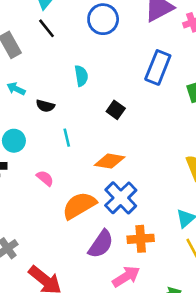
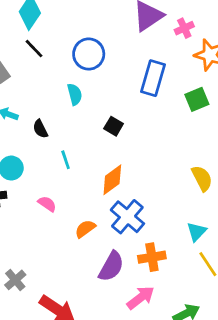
blue circle: (103, 19) -> (89, 54), moved
black semicircle: (45, 106) -> (40, 129), turned 54
orange diamond: (110, 161) -> (112, 180), turned -40
orange semicircle: (79, 206) -> (85, 229), size x0.6

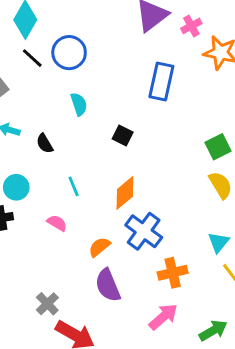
blue circle: (89, 54) -> (69, 53), moved
green square: (197, 99) -> (218, 147), moved
cyan line: (66, 160) -> (74, 186), moved
purple semicircle: (111, 266) -> (108, 285), moved, turned 132
gray cross: (15, 280) -> (47, 304), moved

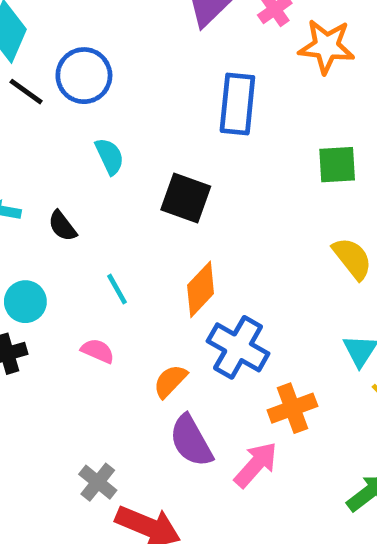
black square: (123, 135) -> (186, 198), size x1.5
green square: (218, 147) -> (337, 165), moved, turned 30
pink arrow: (163, 317) -> (256, 465), moved

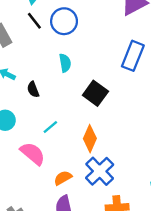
cyan line: (117, 289) -> (50, 127), turned 63
orange diamond: (201, 289) -> (90, 139), turned -36
pink semicircle: (98, 351) -> (33, 154), size x1.6

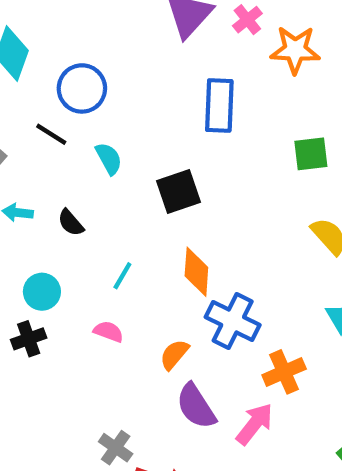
black line: (34, 21) -> (51, 134), moved
black square: (95, 93) -> (178, 191), turned -35
pink semicircle: (33, 154) -> (108, 332), size x0.6

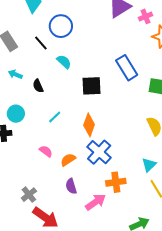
blue rectangle: (219, 106) -> (127, 68), moved, turned -50
cyan semicircle: (109, 159) -> (64, 62), turned -35
pink semicircle: (108, 332) -> (46, 151), moved
purple semicircle: (196, 406) -> (71, 186), size x0.7

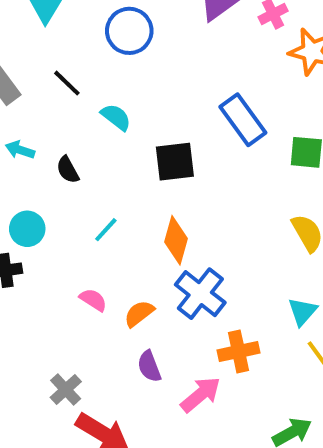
blue circle: (61, 26) -> (129, 31), moved

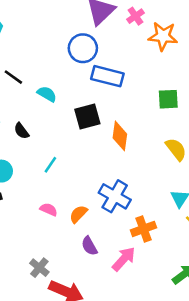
blue circle: (129, 31) -> (83, 48), moved
blue rectangle: (243, 120) -> (107, 76), moved, turned -32
orange diamond: (176, 240) -> (120, 136), moved

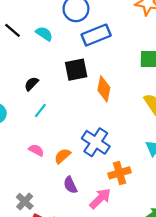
blue rectangle: (107, 76) -> (96, 35), turned -40
cyan semicircle: (47, 94) -> (44, 34), moved
black semicircle: (21, 131) -> (31, 84), moved, turned 77

